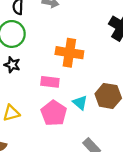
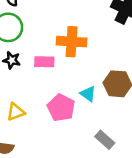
pink rectangle: (50, 82) -> (44, 62), moved

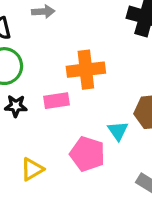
cyan triangle: (88, 94) -> (118, 131), turned 30

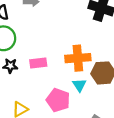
orange cross: (86, 70) -> (78, 58), moved

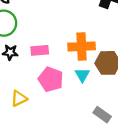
pink pentagon: (58, 100) -> (51, 79), moved

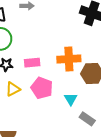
cyan triangle: (82, 75) -> (71, 99), moved
yellow triangle: (19, 99) -> (13, 89), moved

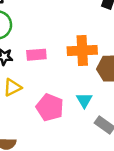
pink pentagon: (42, 88) -> (50, 107), moved

